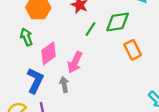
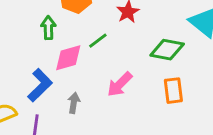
green line: (91, 29) -> (98, 41), moved
pink arrow: (75, 62) -> (120, 84), moved

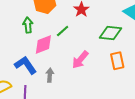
blue L-shape: (40, 85) -> (26, 65), turned -75

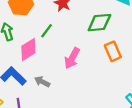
gray arrow: (50, 75) -> (42, 82), turned -56

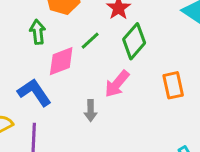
green diamond: (99, 23) -> (134, 41), moved, turned -55
gray arrow: (42, 82) -> (91, 111), moved, turned -128

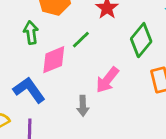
green diamond: (134, 41) -> (141, 40), moved

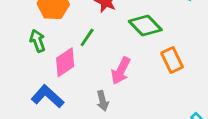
green diamond: (141, 40) -> (145, 26), turned -72

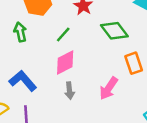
pink diamond: (65, 62) -> (65, 63), moved
pink arrow: (121, 71) -> (109, 88), moved

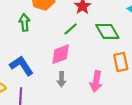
green line: (63, 34) -> (71, 29), moved
pink arrow: (109, 88) -> (96, 81), turned -30

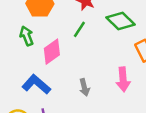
pink diamond: (61, 54) -> (52, 52), moved

